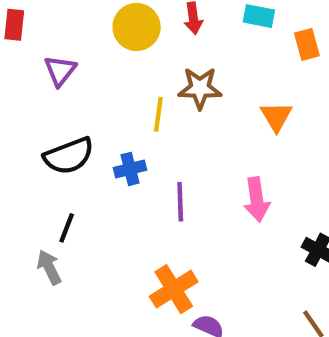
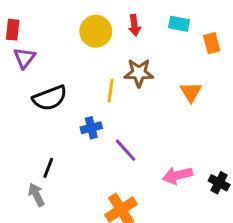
purple triangle: (60, 71) -> (24, 58), moved
black semicircle: (69, 156) -> (50, 98), moved
pink arrow: (257, 200) -> (177, 175), moved, turned 84
purple line: (180, 202) -> (125, 150), turned -40

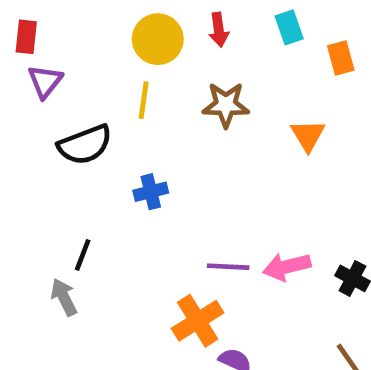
cyan rectangle: (179, 24) -> (289, 27), turned 60
yellow line: (111, 91) -> (144, 100), moved
purple line: (125, 150) -> (228, 267), moved, turned -45

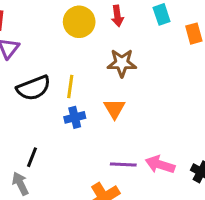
yellow line: (144, 100) -> (70, 87), moved
orange triangle: (308, 135) -> (114, 109), moved
pink arrow: (287, 267) -> (160, 165), turned 32

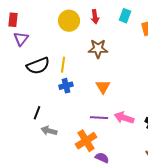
cyan rectangle: (162, 14) -> (125, 16), turned 40
orange triangle: (114, 109) -> (103, 87), moved
gray arrow: (20, 184) -> (49, 131), moved, turned -49

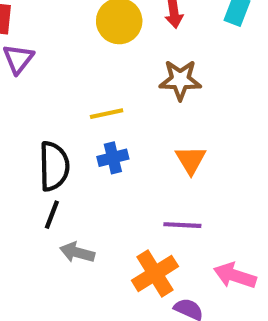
yellow line: (63, 65) -> (107, 114), turned 70
black semicircle: (38, 66) -> (54, 166), moved, turned -70
pink arrow: (124, 118) -> (235, 276), moved

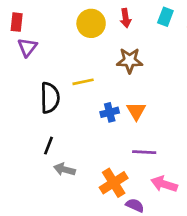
blue cross: (113, 158) -> (110, 112), moved
black semicircle: (54, 166) -> (50, 98), moved
purple line: (182, 225) -> (144, 152), moved

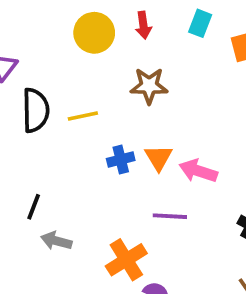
black semicircle: (50, 98) -> (36, 110), moved
pink arrow: (164, 184) -> (198, 171), moved

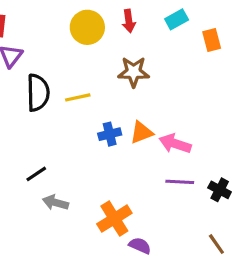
cyan rectangle: (200, 23) -> (177, 19), turned 40
orange triangle: (159, 158) -> (142, 132), turned 40
black line: (34, 207) -> (36, 174), turned 35
purple line: (170, 216) -> (180, 182), moved

